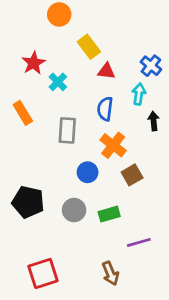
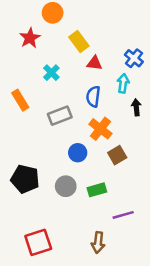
red star: (34, 63) -> (30, 38), moved
gray rectangle: (67, 130) -> (60, 116), turned 65
brown arrow: (110, 273) -> (98, 242), turned 30

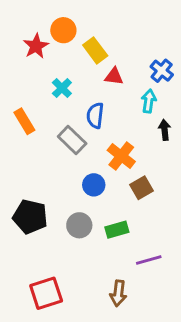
orange circle: (53, 13) -> (63, 30), moved
blue semicircle: (93, 97) -> (95, 115), moved
gray rectangle: (60, 116) -> (72, 140), turned 65

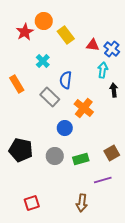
red triangle: (114, 76) -> (93, 45), moved
brown square: (141, 188) -> (112, 153), moved
red square: (46, 293) -> (32, 203), size x0.7

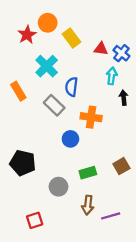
cyan cross: (43, 61) -> (47, 66), size x1.5
orange cross: (84, 108) -> (91, 117), turned -30
gray circle: (55, 156) -> (59, 187), moved
purple line: (103, 180) -> (111, 216), moved
brown arrow: (82, 203) -> (88, 205), moved

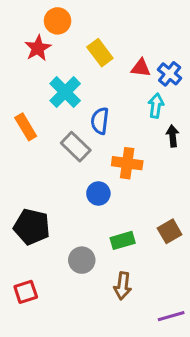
orange circle: (48, 23) -> (58, 21), moved
purple line: (111, 216) -> (171, 316), moved
red square: (35, 220) -> (26, 292), moved

